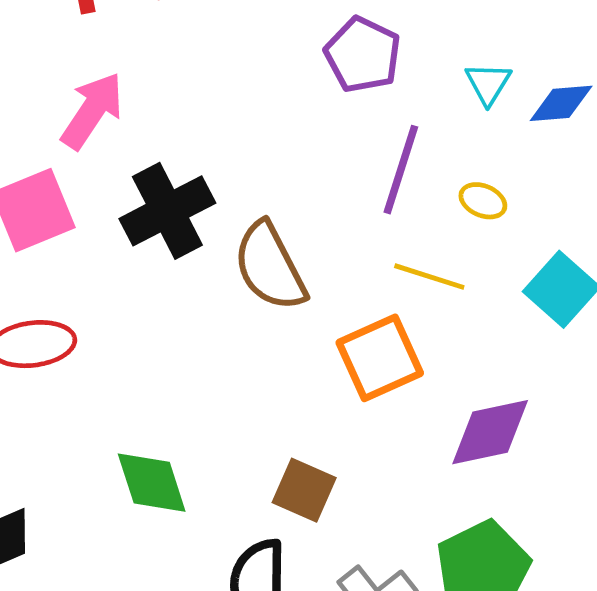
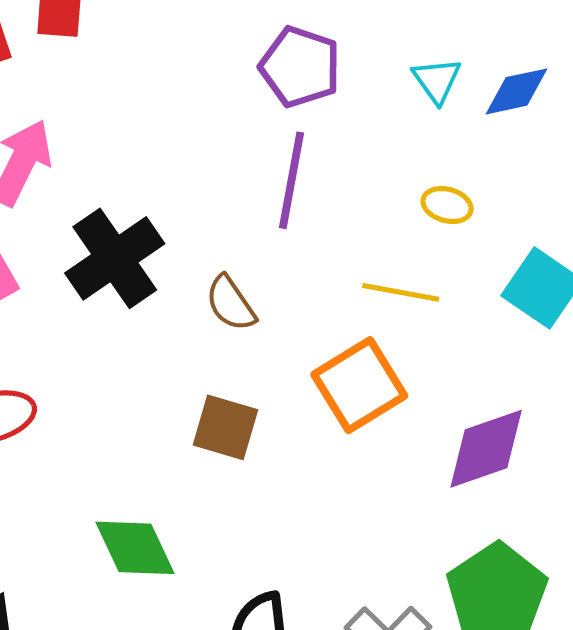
purple line: (401, 170) -> (291, 180), moved
brown semicircle: (270, 266) -> (231, 303), size x0.6
brown square: (304, 490) -> (225, 427), moved

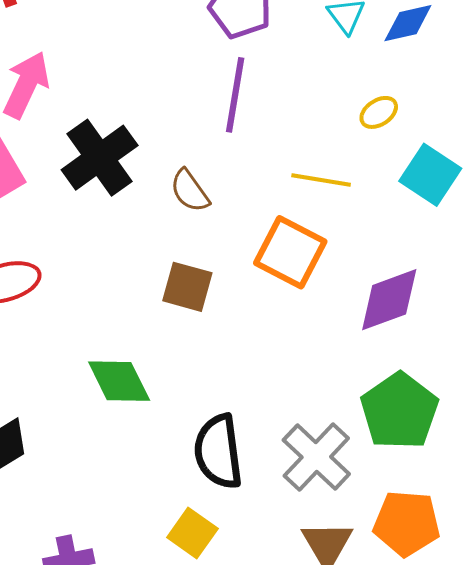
yellow ellipse: (447, 205) -> (379, 112), moved, turned -48
orange square: (359, 385) -> (290, 252), turned -30

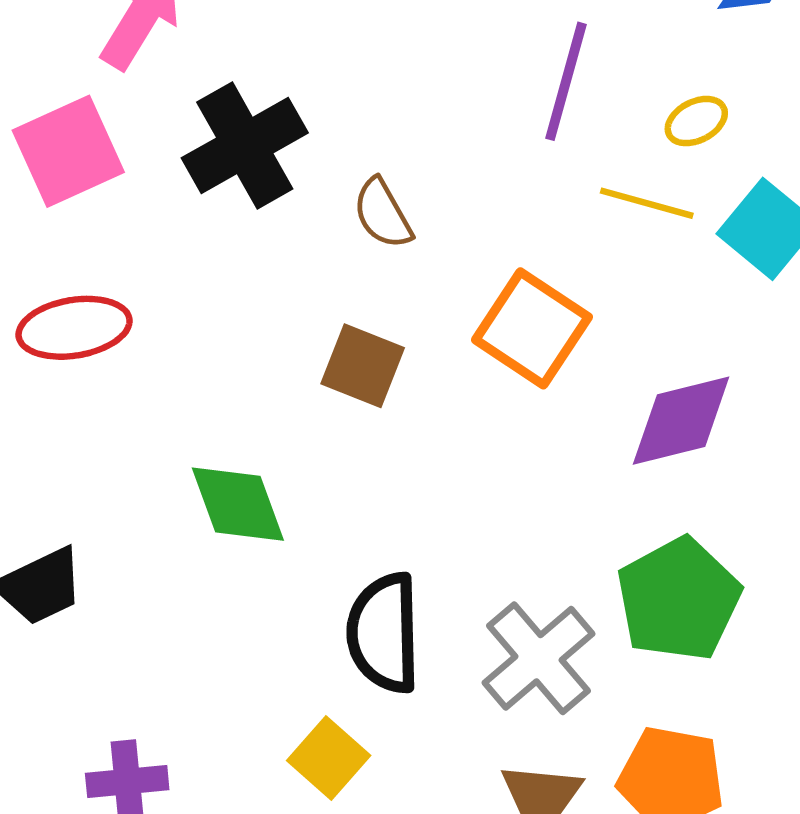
purple line: (235, 95) -> (566, 81), moved
yellow line: (321, 180) -> (647, 203), moved

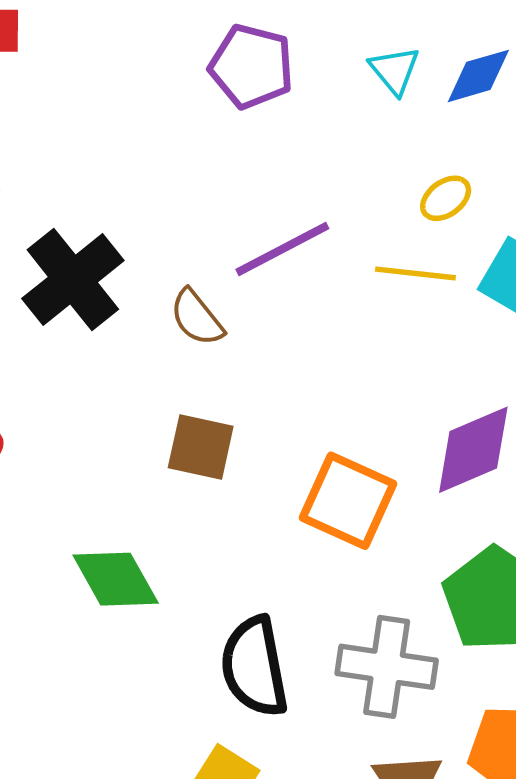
purple line: (566, 81) -> (282, 249), moved, turned 56
orange square: (532, 328) -> (348, 501), moved
gray cross: (539, 658) -> (387, 667), turned -32

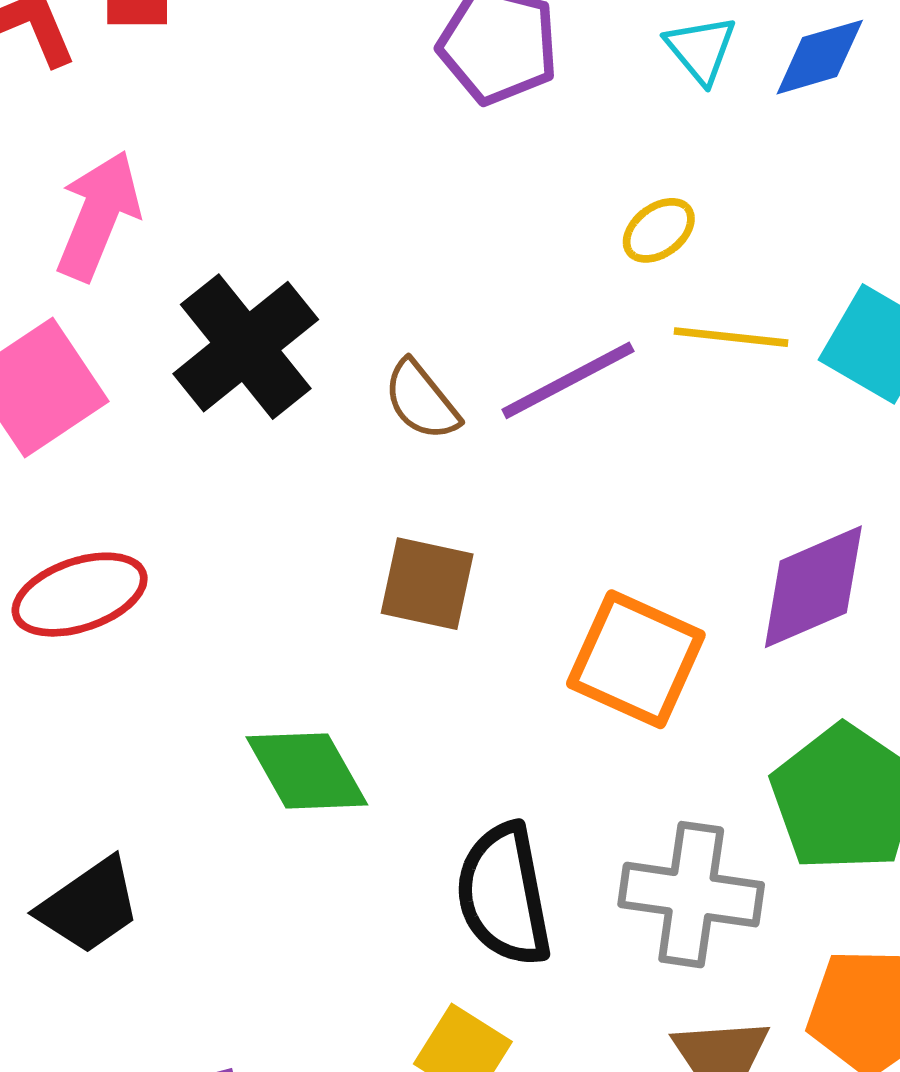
yellow ellipse: (446, 198) -> (659, 230), moved
purple line: (282, 249) -> (568, 380), moved

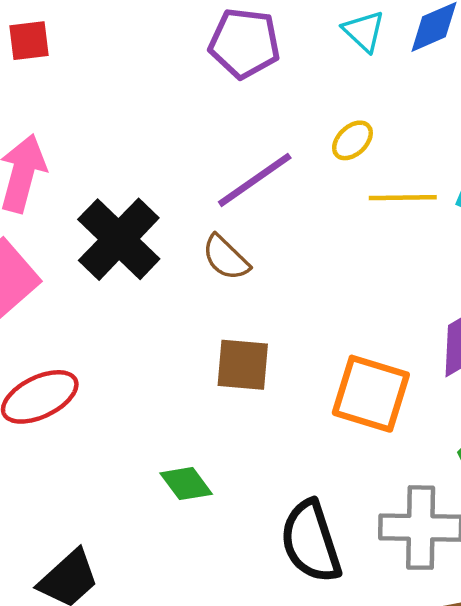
purple line: (568, 380) -> (255, 180), moved
green diamond: (307, 771) -> (186, 484), size x0.7

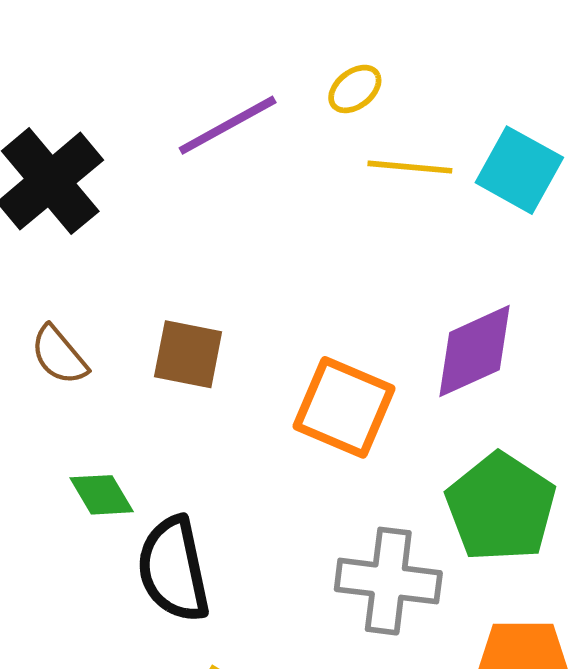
brown semicircle: (226, 258) -> (59, 355), moved
black semicircle: (311, 542) -> (173, 569), moved

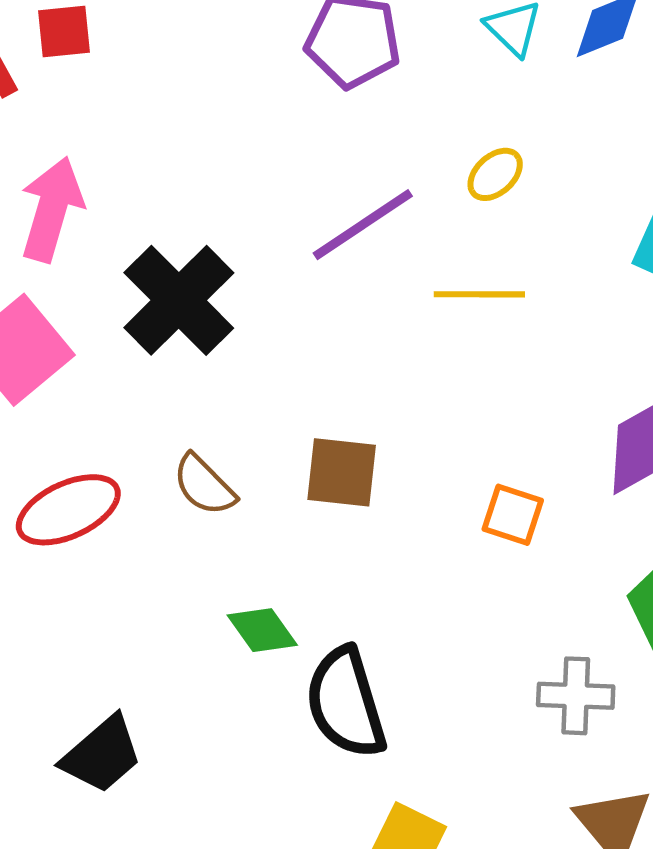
yellow line: (410, 167) -> (479, 294), moved
orange square: (344, 407) -> (513, 515), size x0.6
gray cross: (388, 581) -> (576, 696), size x0.7

